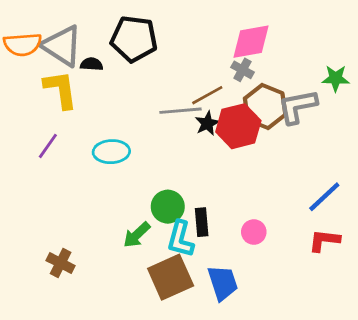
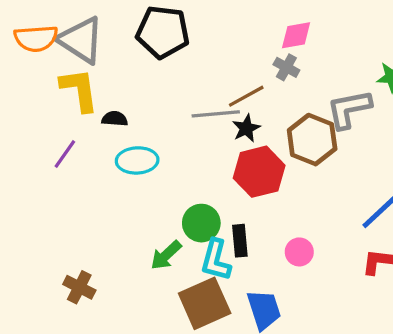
pink diamond: (251, 42) -> (296, 35), size x0.7
black semicircle: (92, 64) -> (115, 119), moved
brown hexagon: (265, 106) -> (312, 140), moved
red hexagon: (238, 126) -> (259, 172), moved

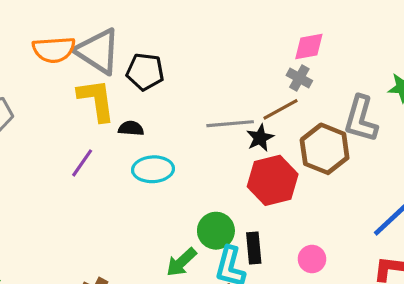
black pentagon: (163, 32) -> (145, 72), moved, size x0.7
brown line: (246, 96) -> (280, 109), moved
gray L-shape: (349, 109) -> (361, 119), turned -63

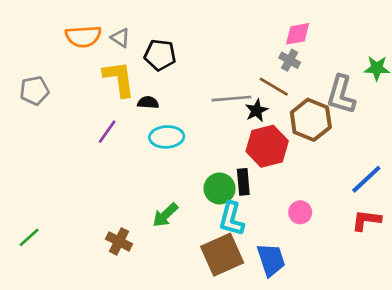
gray triangle: (98, 51) -> (120, 38), size x0.5
brown line: (280, 109) -> (274, 87), turned 60
black rectangle: (254, 248) -> (243, 182), moved
green arrow: (181, 262) -> (165, 215), moved

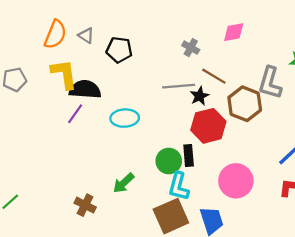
orange semicircle: (83, 36) -> (55, 34), turned -64
gray cross: (290, 60) -> (191, 48), moved
yellow L-shape: (119, 79) -> (64, 74), moved
black semicircle: (148, 103) -> (85, 89), moved, size x1.8
pink circle: (300, 212) -> (236, 181), size x1.8

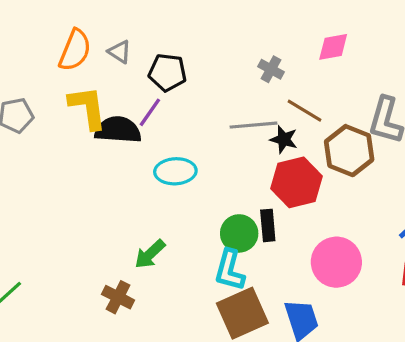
black star: (200, 96) -> (284, 139), turned -30
purple line: (75, 114) -> (150, 112), moved
green arrow: (124, 183) -> (150, 254), moved
cyan L-shape: (179, 186) -> (230, 270), moved

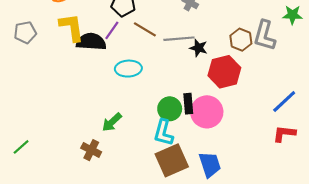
brown line: (304, 111) -> (145, 29), moved
brown hexagon: (349, 151) -> (241, 40), moved, size x0.7
red hexagon: (297, 182) -> (224, 72), moved
pink circle: (336, 262) -> (207, 112), moved

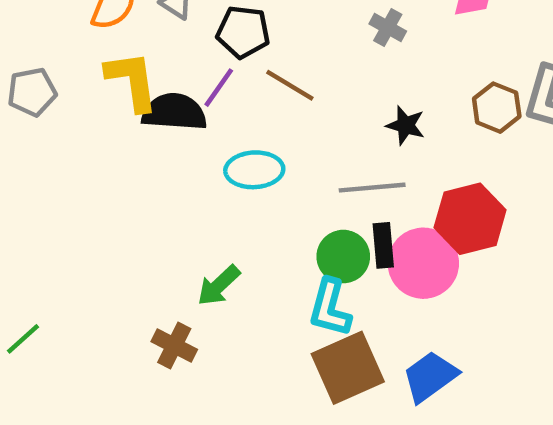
gray line: (179, 39) -> (372, 188), moved
red hexagon: (224, 72) -> (470, 219), moved
blue trapezoid: (210, 165) -> (430, 377), turned -108

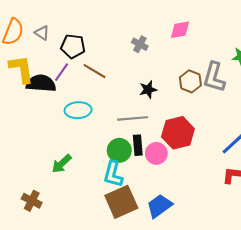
black star: (406, 125) -> (148, 90), turned -30
pink circle: (423, 263) -> (156, 153), size x0.7
brown cross: (174, 345) -> (32, 201), moved

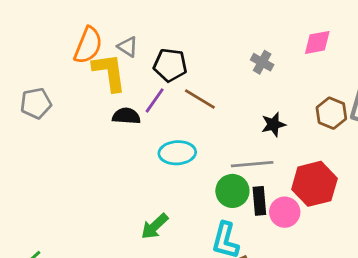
yellow L-shape: (21, 69) -> (109, 72), moved
black semicircle: (41, 83) -> (126, 116), size x0.7
green circle: (119, 150) -> (232, 191), moved

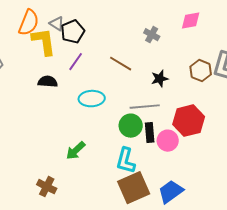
black pentagon: (170, 65) -> (73, 32), moved, turned -30
brown line: (200, 99) -> (121, 64), moved
black semicircle: (126, 116) -> (48, 82), moved

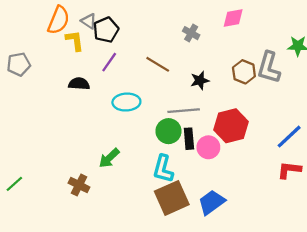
yellow L-shape: (44, 42) -> (75, 41), size x0.7
brown cross: (47, 187) -> (79, 185), moved

